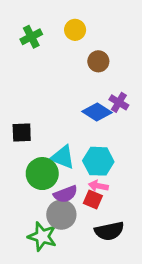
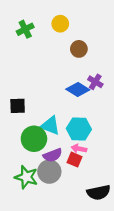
black semicircle: (109, 231) -> (99, 192), moved
green star: (42, 237) -> (26, 177), moved

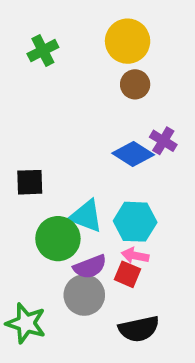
yellow circle: (60, 24) -> (128, 41), moved, size x1.5
green star: (26, 177) -> (26, 323), moved
black semicircle: (99, 192) -> (139, 329), moved

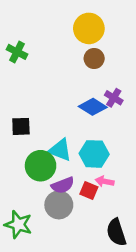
green cross: (43, 51) -> (17, 52), moved, turned -36
pink arrow: (135, 256) -> (105, 181), moved
black semicircle: (139, 329) -> (116, 232), moved, turned 84

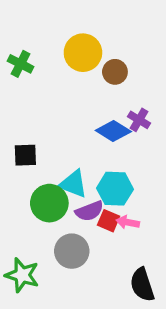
yellow circle: (89, 28) -> (83, 53), moved
purple semicircle: (63, 185) -> (89, 211), moved
red square: (89, 191) -> (109, 221), moved

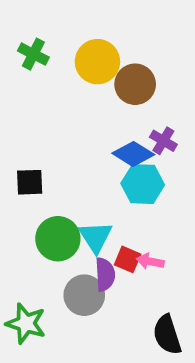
green cross: (21, 64) -> (33, 54), moved
brown circle: (115, 72) -> (135, 84), size x1.4
cyan triangle: (73, 184) -> (96, 237), moved, turned 36
cyan hexagon: (115, 189) -> (143, 184), moved
purple semicircle: (89, 211) -> (105, 274), moved, turned -72

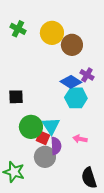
red square: (128, 259) -> (43, 138), moved

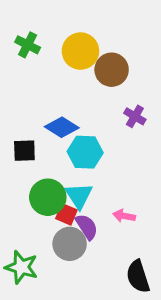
blue diamond: (71, 82) -> (62, 127), moved
cyan hexagon: (76, 98) -> (85, 152), moved
purple semicircle: (56, 146) -> (87, 227), turned -30

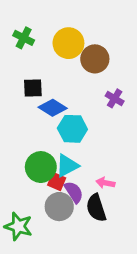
black square: (24, 151) -> (33, 88), moved
cyan triangle: (79, 196) -> (67, 166), turned 35
black semicircle: (138, 276) -> (96, 208), moved

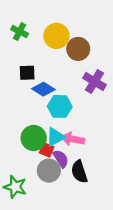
purple cross: (115, 98) -> (94, 81), size x1.5
pink arrow: (105, 183) -> (73, 139), moved, size x1.5

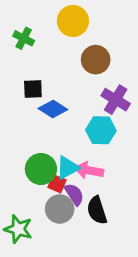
yellow circle: (56, 36) -> (73, 21), moved
cyan hexagon: (60, 106) -> (101, 130), moved

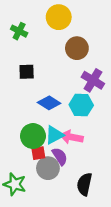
blue diamond: (53, 109) -> (49, 103), moved
red square: (57, 184) -> (38, 153), moved, turned -32
black semicircle: (97, 210) -> (84, 184), moved, turned 30

